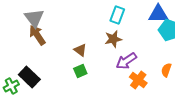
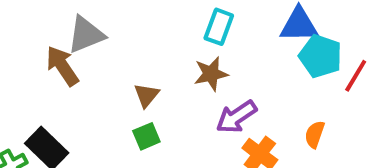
gray triangle: (34, 18) -> (86, 35), moved, turned 45
brown triangle: (80, 50) -> (146, 95), turned 32

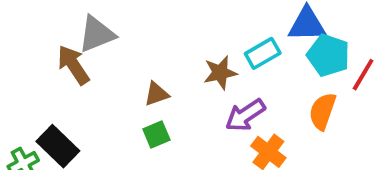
cyan rectangle: (219, 27) -> (263, 53), moved, turned 40
brown triangle: (146, 95) -> (156, 94), turned 32
orange semicircle: (315, 134) -> (323, 111), moved, size x1.4

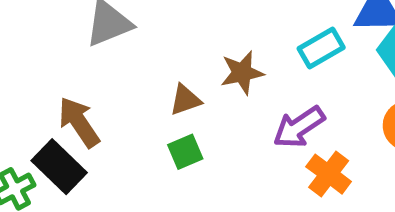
brown arrow: (73, 65) -> (79, 122), moved
brown star: (220, 73) -> (242, 73), moved

